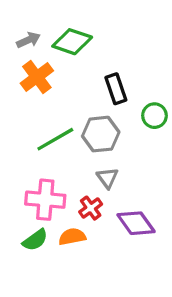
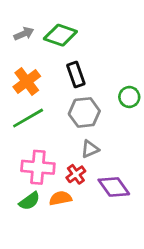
orange cross: (37, 77) -> (27, 82), moved
black rectangle: (116, 89) -> (76, 74), moved
green line: (55, 139) -> (28, 118), moved
gray triangle: (107, 178) -> (90, 149), turned 42

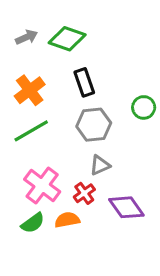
pink cross: (38, 167) -> (42, 186), turned 32

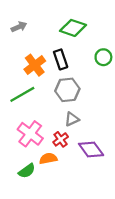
green diamond: (67, 39) -> (73, 28), moved
orange cross: (30, 90) -> (35, 65), moved
green circle: (144, 107) -> (103, 57), moved
green semicircle: (33, 223) -> (27, 171), moved

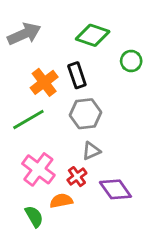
gray arrow: (19, 27) -> (24, 34), size x1.6
green circle: (103, 57) -> (131, 61), moved
green semicircle: (27, 171) -> (34, 216), turned -84

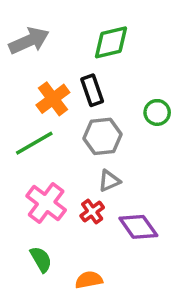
green diamond: (93, 35) -> (111, 42), turned -32
green circle: (131, 61) -> (157, 112), moved
orange semicircle: (61, 201) -> (89, 280), moved

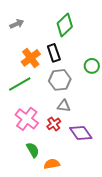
gray arrow: (29, 41) -> (17, 24), size x0.6
green diamond: (111, 42) -> (65, 25), turned -30
gray triangle: (109, 181) -> (64, 106), turned 32
green semicircle: (41, 259) -> (33, 150), moved

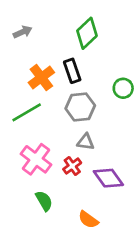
orange semicircle: (52, 164) -> (88, 220), moved, turned -133

